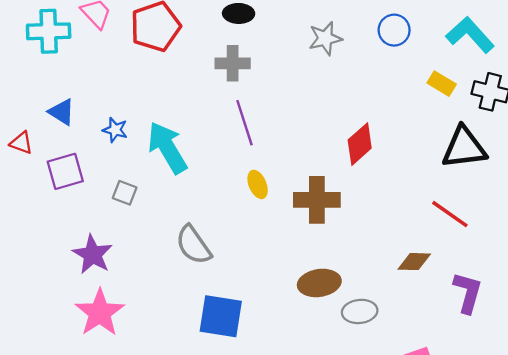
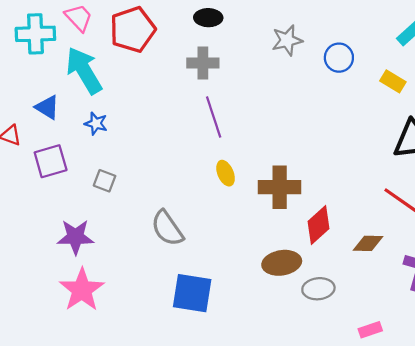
blue circle: (394, 30) -> (339, 58), moved
red diamond: (360, 144) -> (318, 225), moved
cyan arrow: (167, 148) -> (84, 71), moved
purple star: (93, 254) -> (75, 237), turned -30

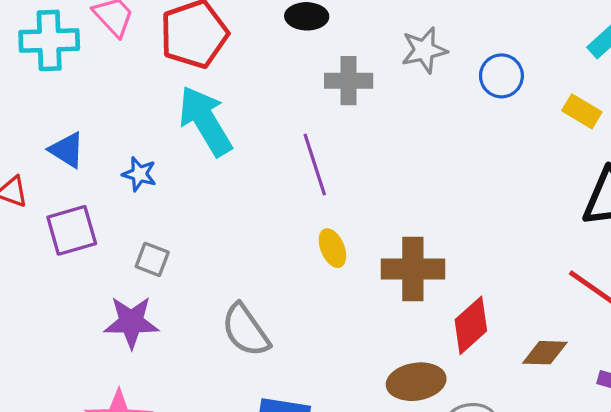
gray cross: (203, 63) -> (349, 81), moved
cyan arrow: (84, 71) -> (205, 121), moved
purple star: (75, 237) -> (131, 322), moved

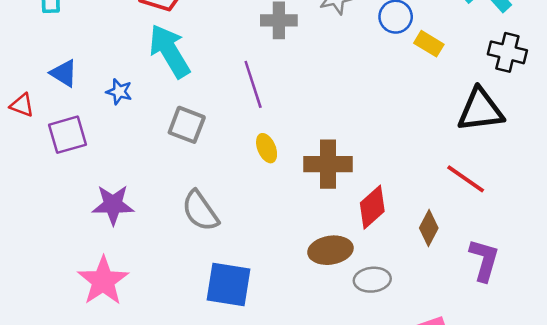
yellow rectangle: (582, 111) -> (429, 44), moved
gray square: (152, 259) -> (187, 125), moved, size x1.4
brown diamond: (545, 353) -> (429, 228), turned -64

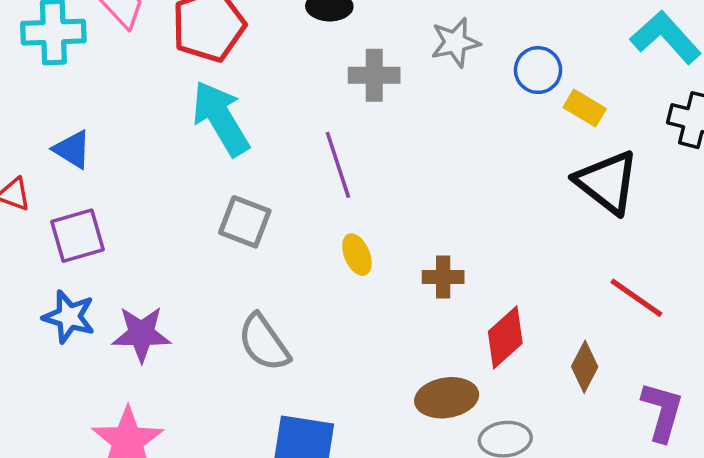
blue star: (119, 92) -> (69, 317), moved, size x1.4
black triangle: (480, 110) -> (607, 182), moved, turned 45
brown cross: (328, 164) -> (443, 277), size x0.6

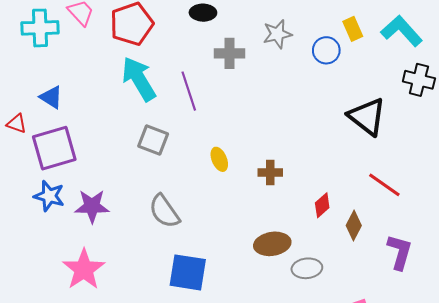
yellow rectangle: (585, 108) -> (353, 29), moved, turned 35
purple line: (338, 165) -> (189, 91), moved
purple square: (78, 236) -> (54, 148), size x1.4
red diamond: (505, 337) -> (322, 205), moved, size x0.7

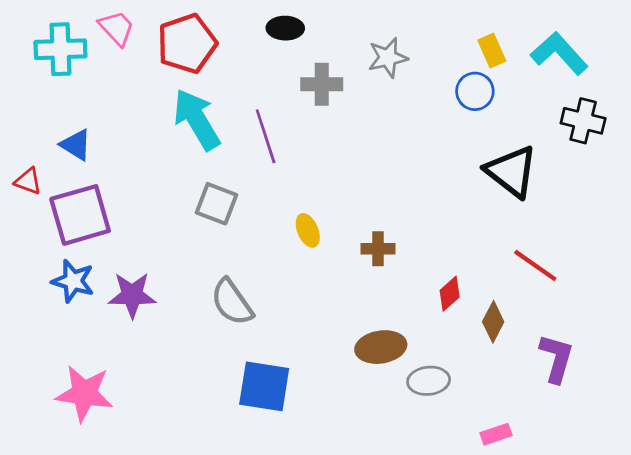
blue circle: (326, 50) -> (475, 91), moved
pink star: (84, 269) -> (84, 393), moved, turned -30

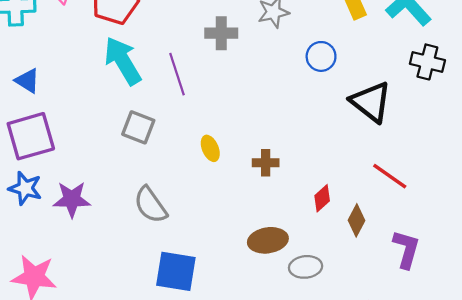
blue circle: (475, 91) -> (321, 56), moved

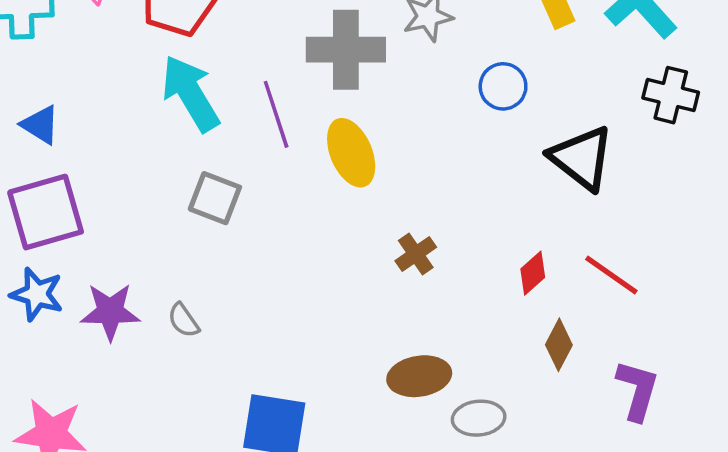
gray cross: (221, 33) -> (346, 50), size x1.5
yellow ellipse: (210, 148) -> (351, 153), moved, size x1.6
brown cross: (266, 163) -> (416, 254), turned -35
red diamond: (322, 198) -> (533, 273), moved
gray semicircle: (150, 205) -> (184, 320), moved, size x0.6

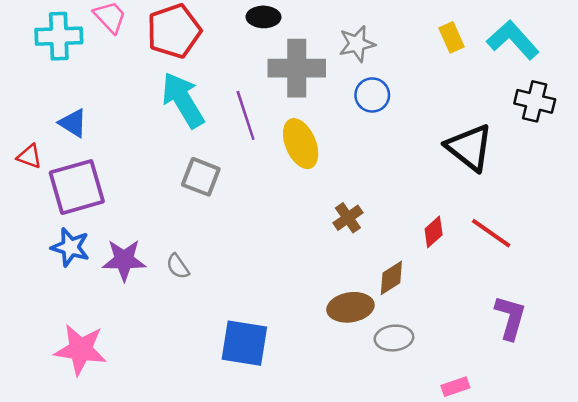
blue circle: (503, 86) -> (372, 95), moved
brown diamond: (559, 345) -> (391, 278), moved, turned 30

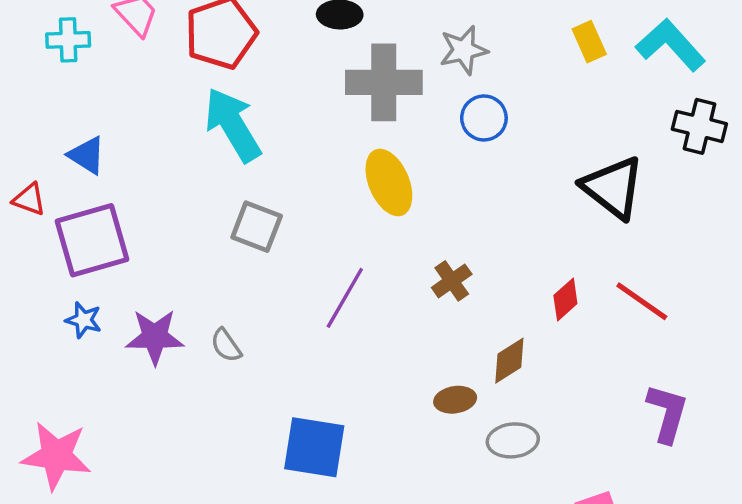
cyan cross: (59, 36) -> (68, 40), size x0.7
purple line: (246, 115) -> (345, 298), moved, turned 48
blue star: (70, 247) -> (83, 320), size x0.7
brown ellipse: (350, 307) -> (455, 400), size x0.7
pink star: (81, 350) -> (56, 456), moved

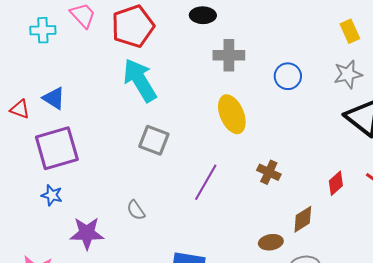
gray star: (464, 50) -> (348, 74), moved
gray cross: (384, 82) -> (229, 55), size x0.7
red triangle: (29, 199) -> (20, 109), moved
brown cross: (452, 281) -> (269, 172), turned -30
purple star: (155, 337) -> (87, 233), moved

